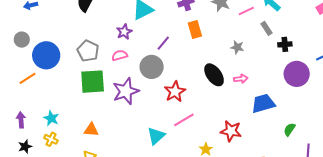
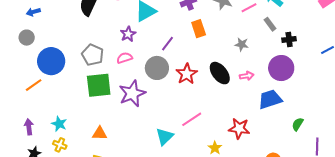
gray circle: (22, 40) -> (27, 38), moved
purple circle: (297, 74) -> (281, 68), moved
red star: (175, 92) -> (187, 74), moved

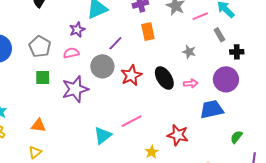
green square: (99, 85) -> (43, 77), size x0.6

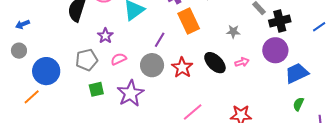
purple star: (77, 30) -> (105, 36), moved
orange rectangle: (148, 32) -> (189, 21), size x1.4
gray pentagon: (40, 47) -> (87, 60), turned -30
black cross: (237, 52) -> (280, 21), size x1.5
blue trapezoid: (212, 109) -> (297, 73), moved

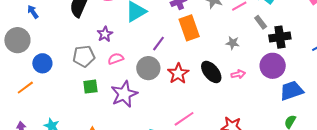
blue arrow: (23, 24) -> (33, 12), moved, turned 72
gray circle: (19, 51) -> (17, 40), size x1.6
blue circle: (46, 71) -> (42, 63), size x0.7

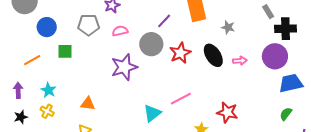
gray star: (233, 43) -> (228, 27), moved
green square: (90, 87) -> (65, 51), moved
orange line: (25, 88) -> (32, 60), moved

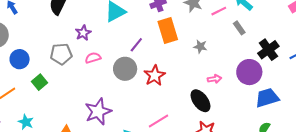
black cross: (286, 29) -> (268, 50), moved, turned -30
green square: (65, 51) -> (40, 82), turned -35
black ellipse: (213, 55) -> (200, 101), moved
purple star: (124, 67) -> (98, 112), moved

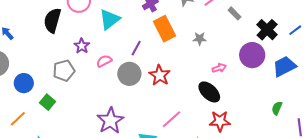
pink semicircle: (93, 58) -> (104, 61), moved
blue trapezoid: (267, 98) -> (284, 66), moved

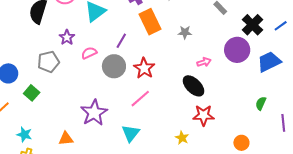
pink line: (171, 119) -> (140, 99), moved

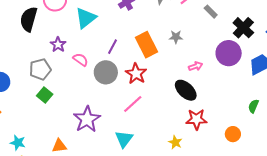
orange rectangle: (150, 22) -> (146, 45), moved
pink semicircle: (89, 53) -> (81, 60), turned 63
green square: (32, 93) -> (45, 95), moved
orange circle: (241, 143) -> (233, 134), moved

